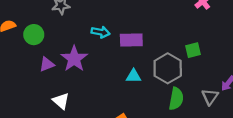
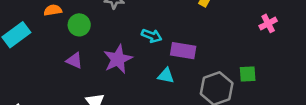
purple triangle: (47, 64) -> (74, 61), moved, turned 35
cyan triangle: (134, 76) -> (166, 76), moved

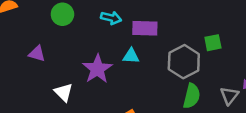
green circle: (79, 25) -> (62, 14), moved
purple star: (118, 59) -> (97, 69), moved

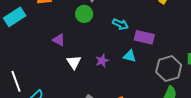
purple star: (97, 69) -> (102, 61), size x0.6
white triangle: (64, 92) -> (74, 62), moved

